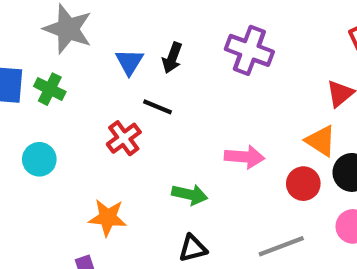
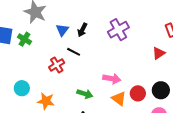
purple cross: (249, 50) -> (118, 30), turned 35
orange triangle: (321, 141) -> (119, 99), moved
cyan circle: (39, 159) -> (22, 88), moved

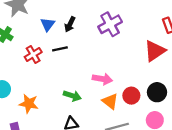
black line: (74, 52) -> (60, 49), turned -40
red triangle: (159, 53) -> (155, 51), size x1.5
red cross: (57, 65) -> (33, 55), moved

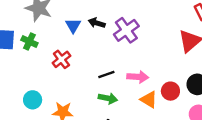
black arrow: (70, 24) -> (97, 23), turned 88
purple cross: (110, 24) -> (126, 30), moved
black line: (60, 49) -> (106, 75), moved

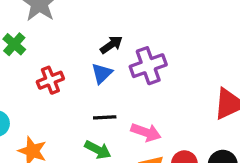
black arrow: (97, 23) -> (111, 45), turned 112
blue triangle: (73, 26) -> (102, 73), moved

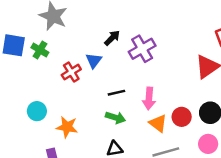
blue triangle: (102, 73) -> (94, 61), moved
pink arrow: (146, 132) -> (149, 99), turned 85

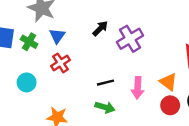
blue triangle: (94, 61) -> (57, 36), moved
cyan circle: (37, 111) -> (27, 82), moved
orange triangle: (158, 123) -> (168, 82), moved

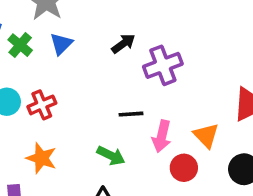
red cross: (60, 63) -> (42, 105), moved
black line: (105, 83) -> (131, 114), moved
red circle: (170, 105) -> (184, 168), moved

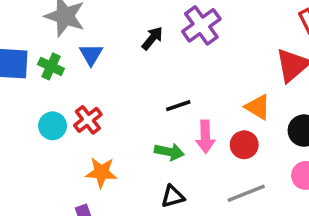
purple cross: (163, 65) -> (201, 25), moved
pink arrow: (162, 136) -> (205, 137), moved

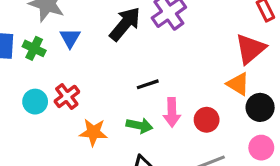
black arrow: (152, 38) -> (125, 24), size x1.6
orange triangle: (258, 107) -> (238, 84), moved
orange star: (101, 172) -> (93, 132), moved

